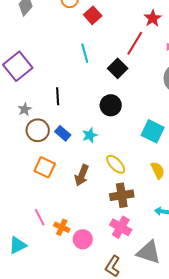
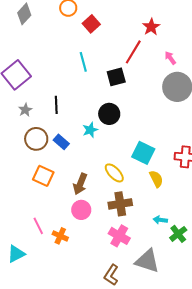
black square: (118, 68) -> (116, 77), turned 30
gray star: (25, 109) -> (25, 110), moved
cyan square: (153, 131) -> (143, 153), moved
cyan star: (90, 135) -> (90, 130), moved
pink circle: (83, 239) -> (81, 210), moved

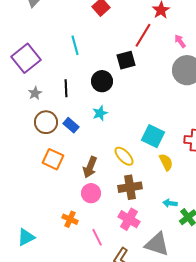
cyan line: (83, 62) -> (75, 45), moved
black circle: (109, 114) -> (102, 81), moved
pink line: (38, 226) -> (97, 237), moved

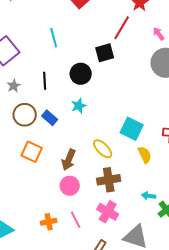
orange cross: (70, 219) -> (49, 222), moved, turned -35
pink line: (97, 237) -> (76, 220), moved

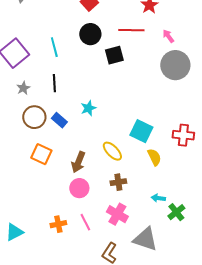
red line: (122, 28) -> (131, 30), turned 60
cyan line: (54, 38) -> (54, 47), moved
black circle: (81, 74) -> (90, 34), moved
brown cross: (109, 180) -> (118, 182), size x0.7

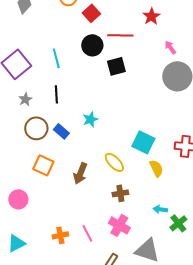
red line: (131, 30) -> (120, 35), moved
pink circle: (79, 188) -> (18, 199), moved

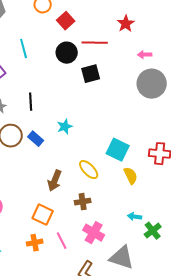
pink arrow: (170, 47) -> (145, 55), turned -56
cyan line: (56, 58) -> (24, 49), moved
orange square: (43, 165) -> (43, 215), moved
brown cross: (120, 193) -> (83, 202), moved

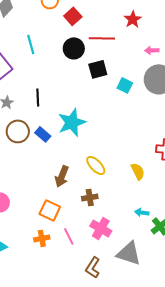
cyan star: (65, 127) -> (72, 122), size x1.8
cyan square: (118, 150) -> (125, 85), moved, size x0.7

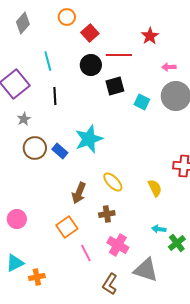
black line: (38, 97) -> (55, 96), moved
orange square: (50, 210) -> (67, 227), turned 30
orange cross: (42, 238) -> (37, 277), moved

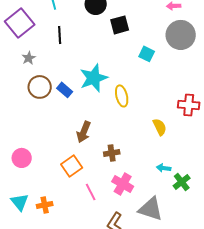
cyan square: (142, 102) -> (147, 54), moved
yellow ellipse: (113, 182) -> (122, 96), moved, turned 30
cyan triangle: (15, 263) -> (20, 202), turned -42
orange cross: (37, 277) -> (45, 205), moved

